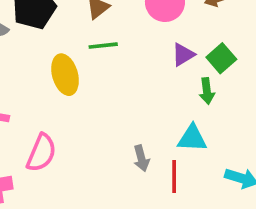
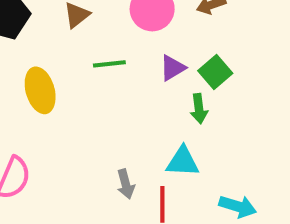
green line: (103, 46) -> (109, 64), moved

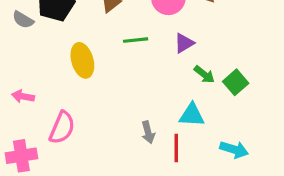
green square: (215, 72) -> (236, 82), moved
green arrow: (199, 109) -> (204, 74), turned -45

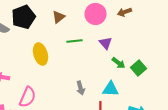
purple triangle: (184, 43) -> (106, 43), turned -40
gray arrow: (148, 132) -> (80, 88), moved

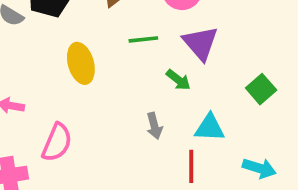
purple triangle: (106, 43) -> (200, 43), size x1.5
green arrow: (118, 63) -> (178, 80), moved

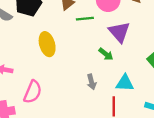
green line: (143, 39) -> (85, 19), moved

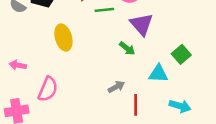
gray arrow: (92, 82) -> (116, 87), moved, turned -104
cyan triangle: (125, 83) -> (158, 74), moved

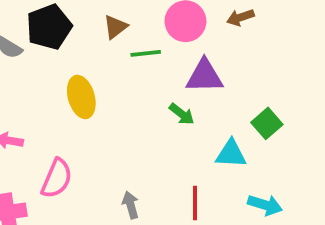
purple triangle: (142, 24) -> (204, 76), turned -50
gray arrow: (116, 87) -> (131, 205), moved, turned -77

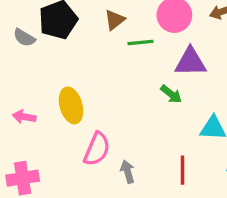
yellow ellipse: (81, 97) -> (71, 105), moved
pink semicircle: (57, 178) -> (97, 149), moved

